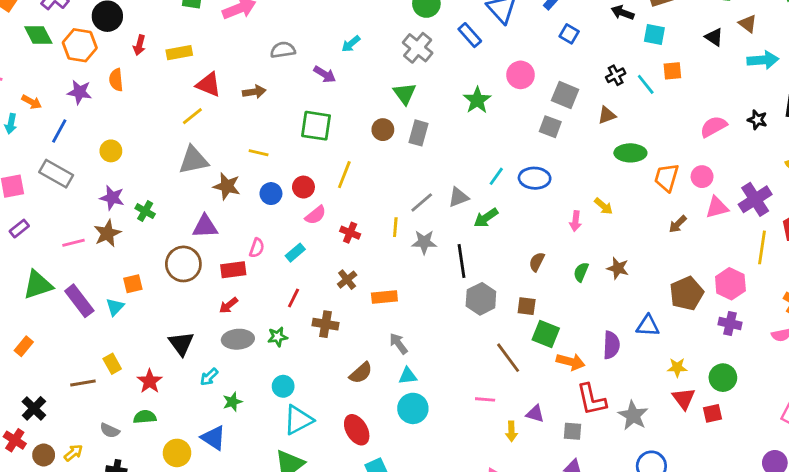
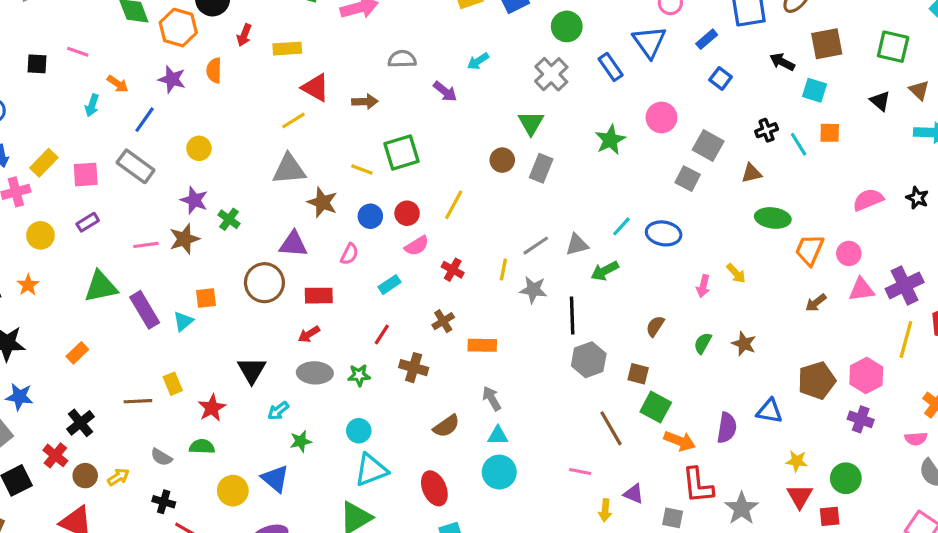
green square: (316, 126) -> (401, 152), moved, turned -32
pink semicircle: (257, 248) -> (349, 254), moved

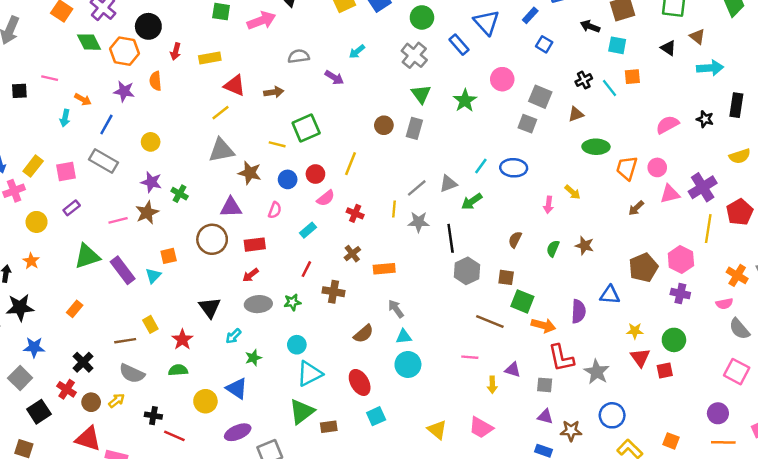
green triangle: (531, 123) -> (421, 94), moved
brown line: (611, 428) -> (490, 322), turned -32
gray semicircle: (161, 457) -> (132, 373), moved, size x1.5

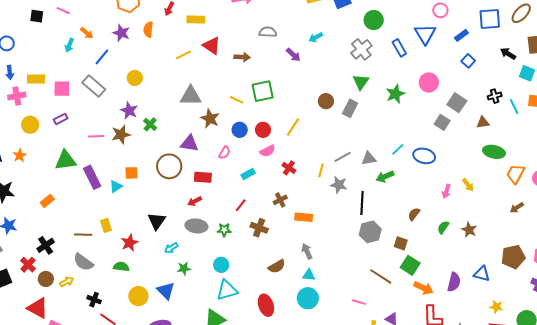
yellow line: (221, 113) -> (184, 55), moved
yellow rectangle: (33, 166) -> (36, 79), turned 42

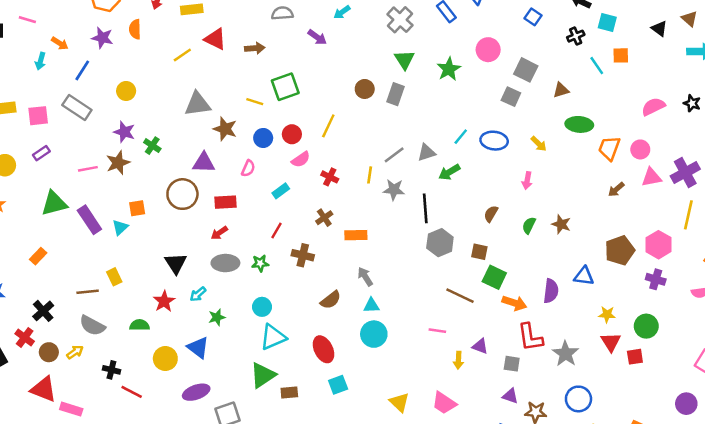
black cross: (495, 96) -> (576, 36), moved
yellow arrow: (468, 185) -> (539, 144), moved
red star: (129, 243) -> (164, 301), moved

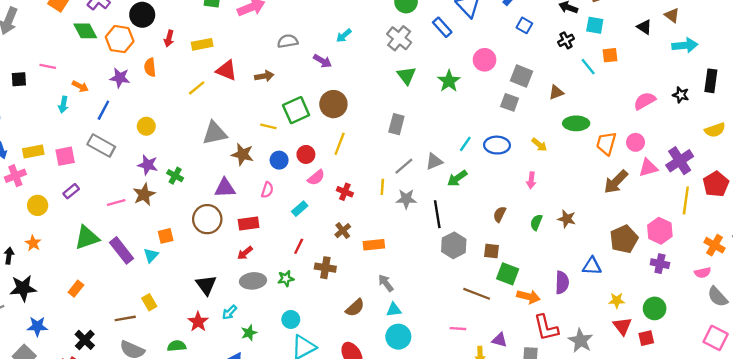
brown circle: (365, 89) -> (333, 104), moved, size x1.5
gray rectangle: (396, 94) -> (396, 124), moved
brown arrow: (616, 189) -> (616, 182), size x1.6

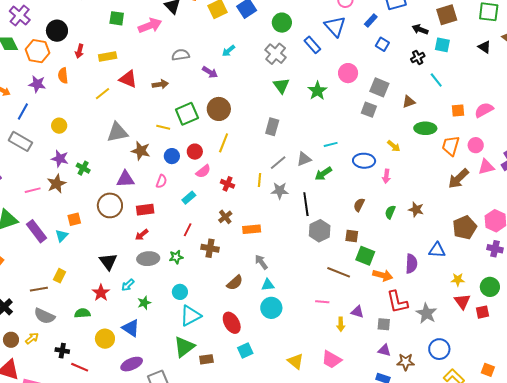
orange square: (610, 55) -> (458, 111), moved
cyan line: (465, 144) -> (331, 144), turned 40
blue ellipse: (497, 145) -> (364, 161), moved
yellow rectangle: (149, 302) -> (60, 276), turned 56

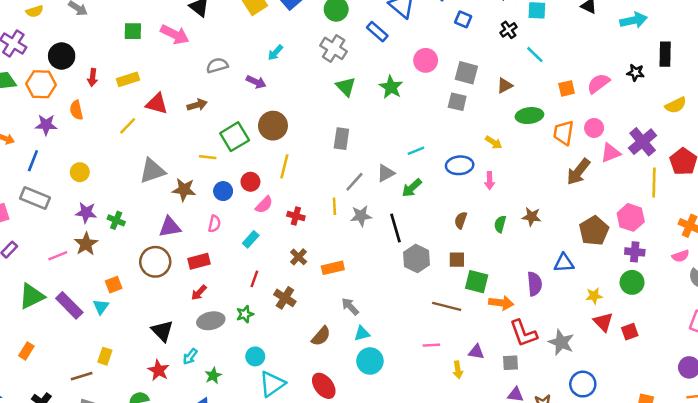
pink arrow: (150, 26) -> (175, 35), turned 55
brown cross: (210, 248) -> (285, 298), turned 30
green circle: (490, 287) -> (632, 282), moved

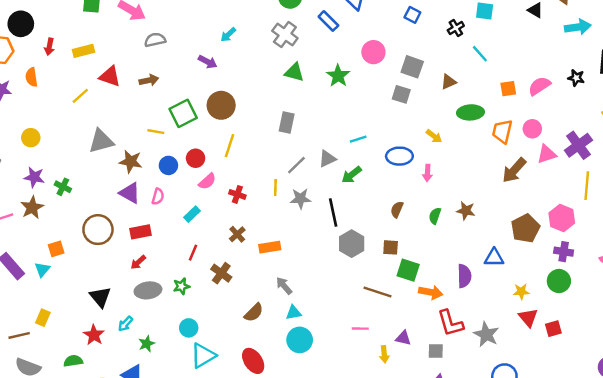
gray semicircle: (217, 65) -> (155, 40), moved
green triangle: (346, 87) -> (294, 72), turned -35
purple triangle: (170, 227) -> (130, 193), moved, turned 35

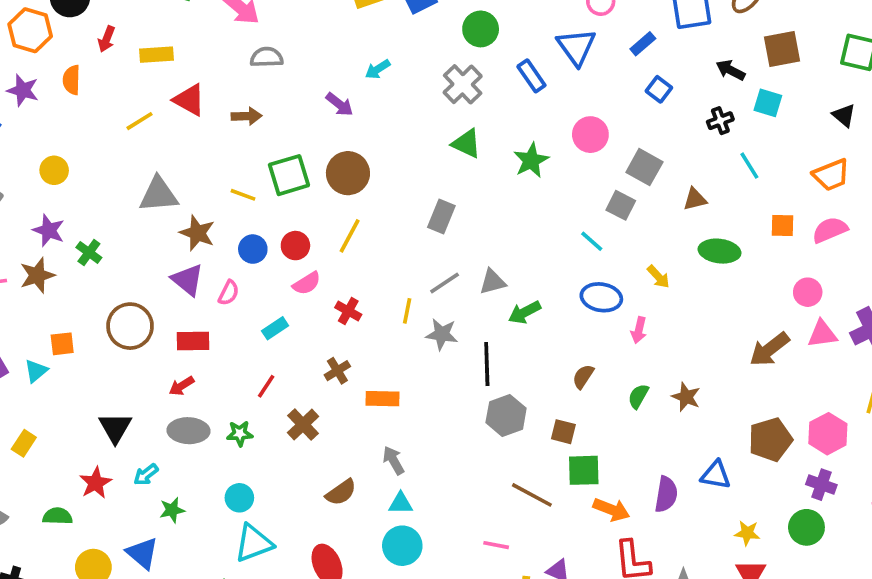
orange trapezoid: (502, 131) -> (831, 175), moved, turned -135
cyan line: (358, 139) -> (592, 241), moved, turned 49
green square: (408, 270) -> (584, 470), turned -30

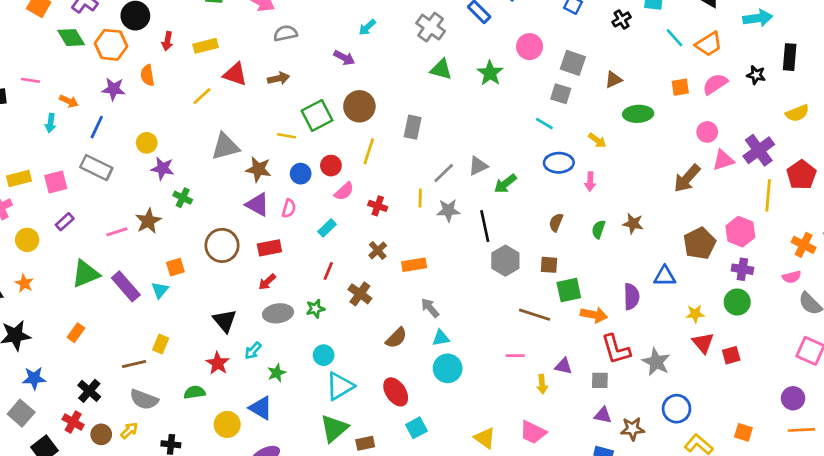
cyan line: (749, 166) -> (674, 38), moved
gray rectangle: (441, 217) -> (413, 127), moved
purple star: (49, 230) -> (162, 168), moved

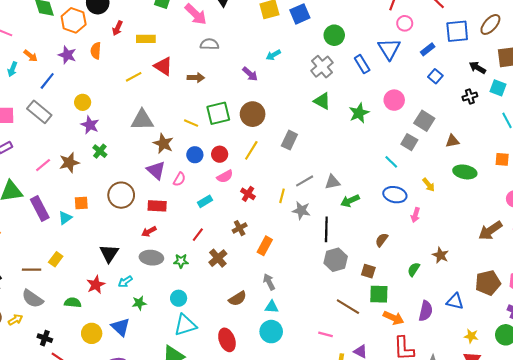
green semicircle: (598, 229) -> (414, 269), moved
pink line: (117, 232) -> (43, 165), turned -35
orange rectangle: (414, 265) -> (265, 246), turned -66

